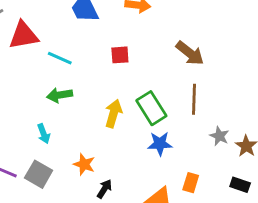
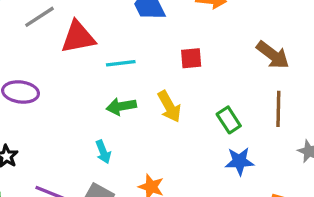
cyan line: (60, 58) -> (121, 63), turned -30
green rectangle: (151, 108) -> (229, 120), size x0.7
yellow arrow: (114, 114) -> (169, 107), moved, turned 136

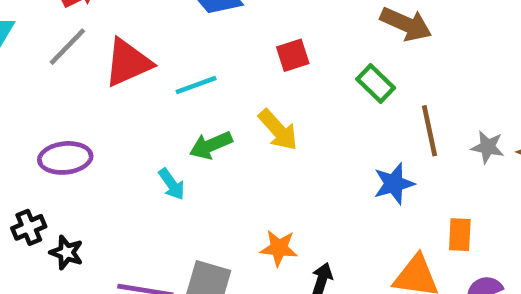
brown line: (278, 109) -> (429, 131), moved
green rectangle: (229, 120) -> (376, 83), moved
cyan arrow: (103, 152) -> (172, 184), moved

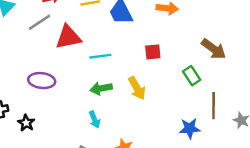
purple ellipse: (65, 158) -> (42, 81), moved
cyan arrow: (172, 184) -> (95, 120), moved
black star: (66, 252) -> (26, 123), moved

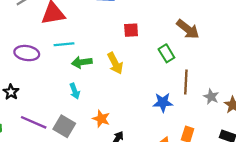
cyan line: (100, 56) -> (64, 44), moved

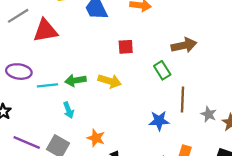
brown arrow: (188, 29) -> (184, 45), turned -50
cyan line: (64, 44) -> (47, 85), moved
yellow arrow: (115, 63) -> (110, 81), turned -45

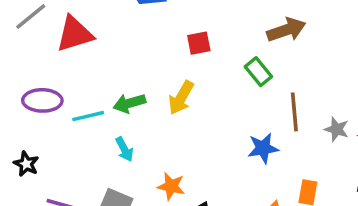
yellow arrow: (110, 81) -> (181, 98), turned 110

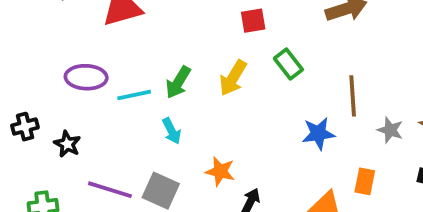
green rectangle: (258, 72) -> (288, 64), moved
green arrow: (129, 103) -> (178, 82), turned -44
gray star: (337, 129) -> (390, 130), moved

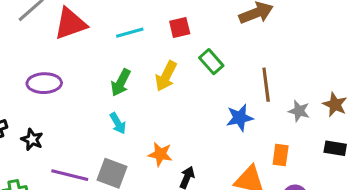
cyan line: (134, 95) -> (130, 33), moved

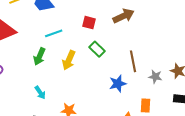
red square: (180, 28) -> (89, 23), moved, turned 32
cyan line: (130, 33) -> (54, 33), moved
green arrow: (121, 83) -> (39, 56), moved

